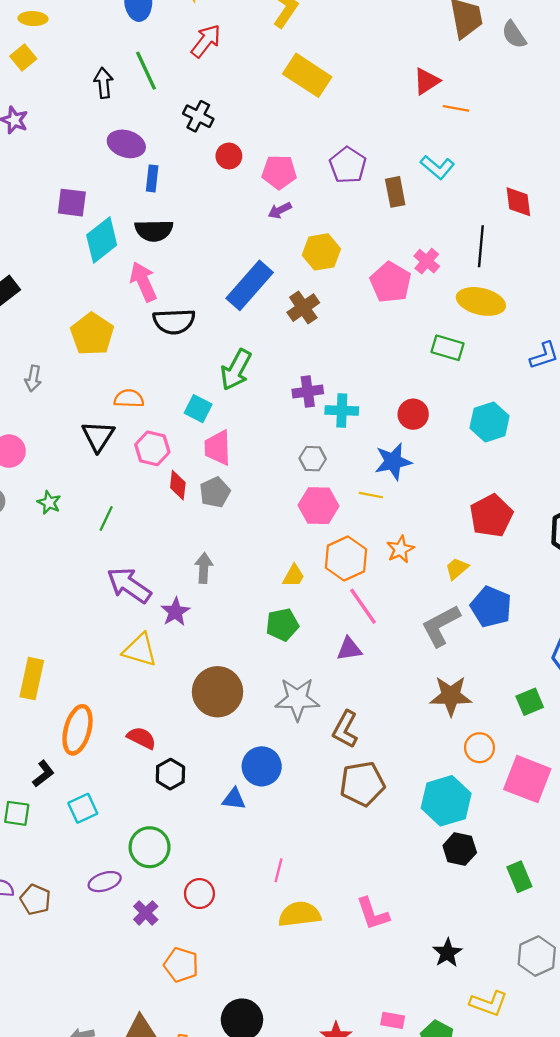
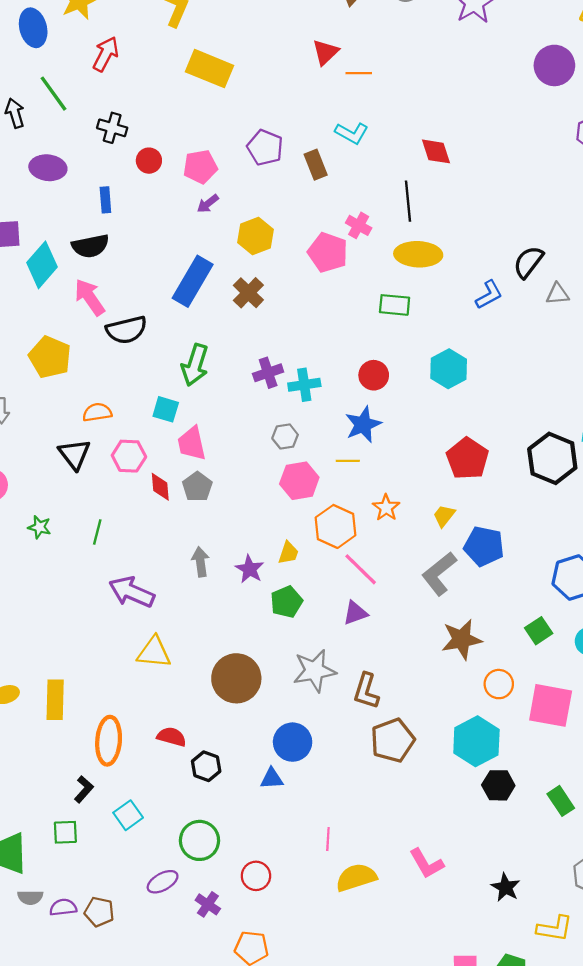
blue rectangle: (152, 178) -> (105, 200), moved
purple star: (175, 612) -> (250, 569), moved

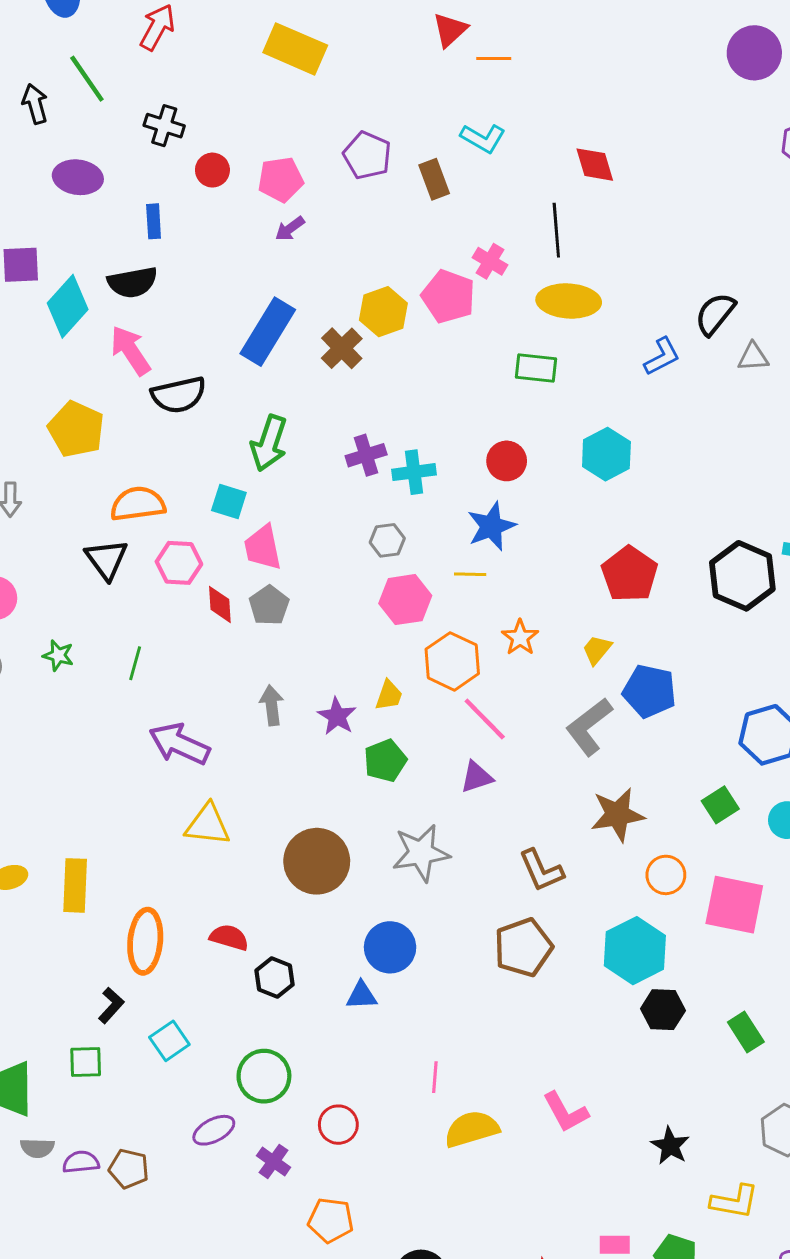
yellow hexagon: (256, 236) -> (383, 312), moved
orange semicircle: (97, 412) -> (138, 504), size x1.4
brown L-shape: (366, 691) -> (541, 870), moved, turned -42

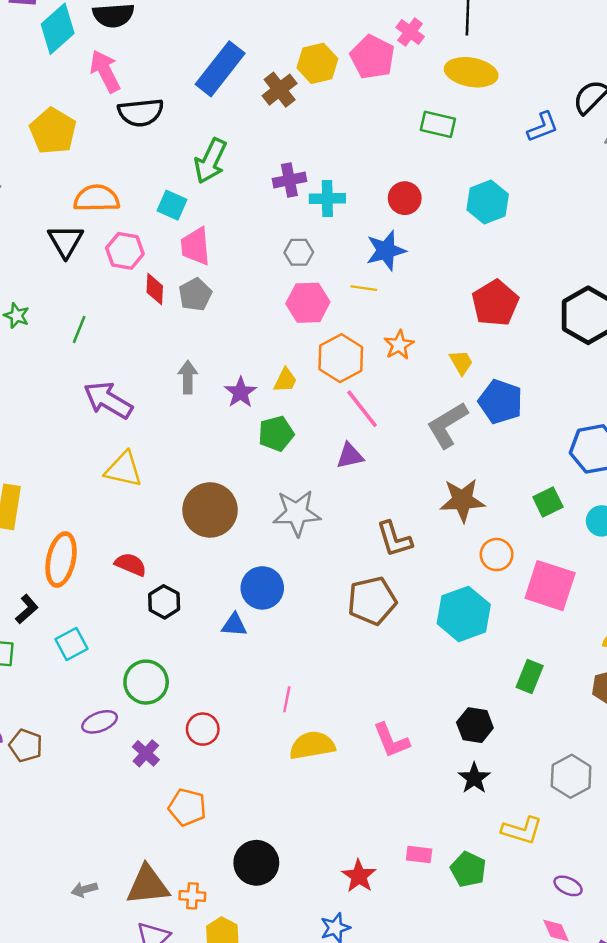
yellow trapezoid: (597, 650) -> (461, 362), turned 104
black hexagon: (663, 1010) -> (475, 725), moved
green rectangle: (746, 1032) -> (530, 676), moved, turned 48

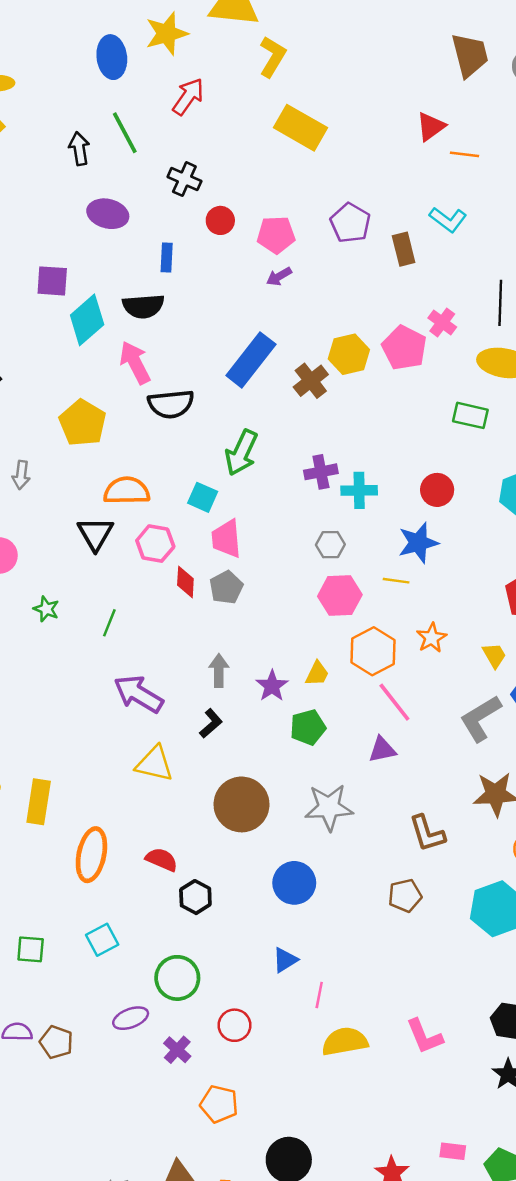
brown pentagon: (372, 601) -> (405, 896), size x0.7
black L-shape: (27, 609) -> (211, 723), moved
blue triangle: (234, 625) -> (285, 960), moved, turned -36

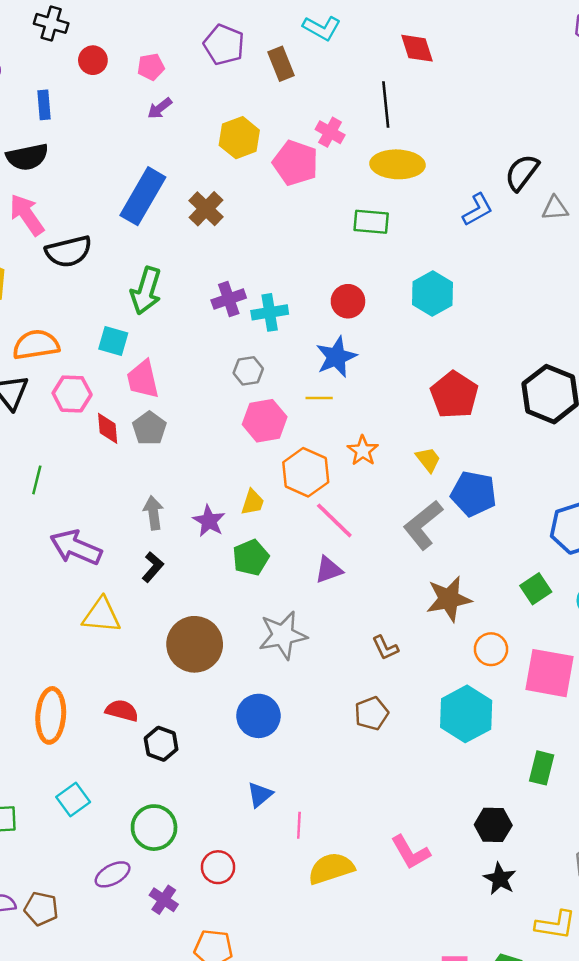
pink pentagon: (276, 235) -> (151, 67), size x0.7
yellow hexagon: (349, 354) -> (239, 138), moved
brown L-shape: (427, 833) -> (385, 648), size x0.7

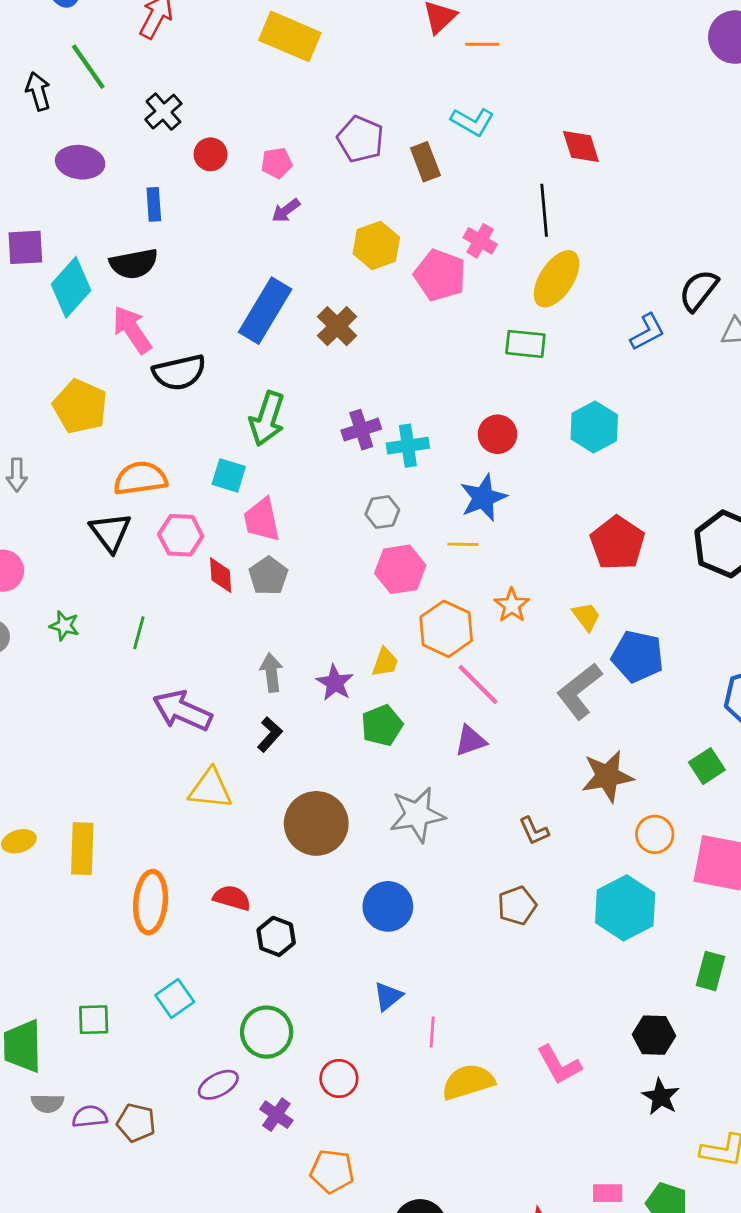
black cross: (51, 23) -> (163, 112), turned 32
yellow ellipse: (397, 164) -> (557, 279), turned -60

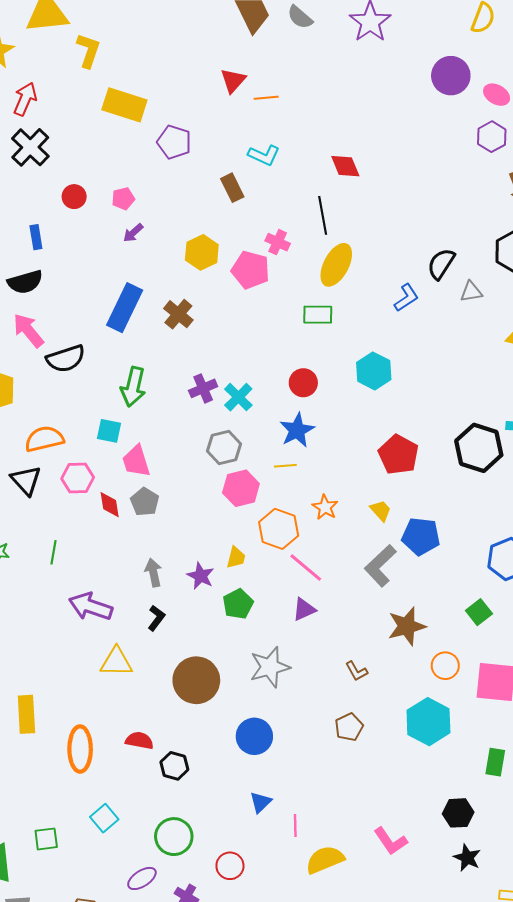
black cross: (163, 112) -> (30, 147), moved, size x1.4
purple pentagon: (360, 139) -> (174, 142), moved
cyan cross: (408, 446) -> (238, 397), turned -32
gray hexagon: (382, 512) -> (224, 447), size x1.4

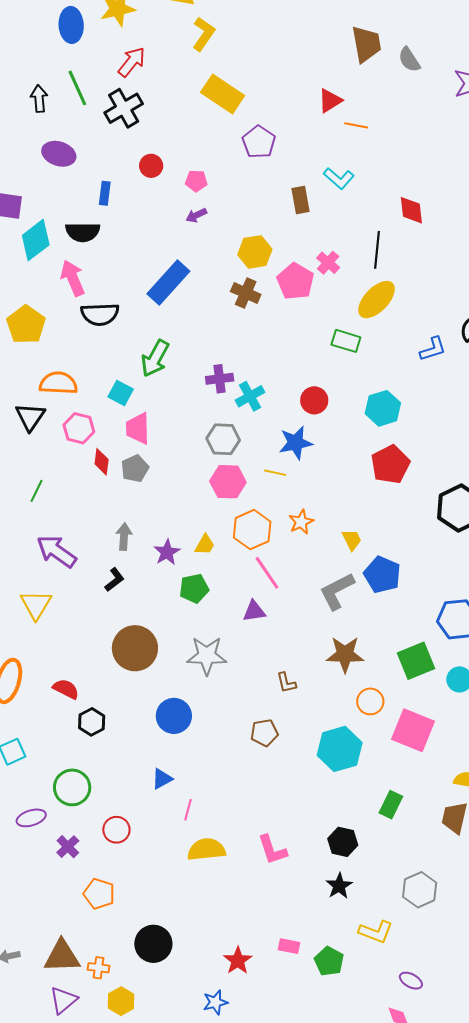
brown cross: (178, 314) -> (246, 293), moved, turned -32
red pentagon: (398, 455) -> (390, 464), moved
green square: (479, 612) -> (416, 661), size x1.5
yellow triangle: (116, 662) -> (36, 605), moved, turned 44

